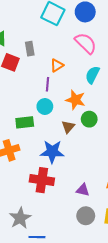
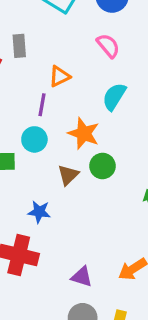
pink semicircle: (86, 43) -> (108, 46), size x0.7
blue star: (52, 152) -> (39, 212), size x0.6

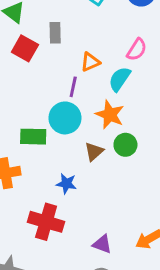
pink semicircle: (108, 46) -> (137, 50), moved, turned 70
cyan semicircle: (114, 97) -> (120, 79), moved
cyan circle: (34, 139) -> (65, 118), size x1.4

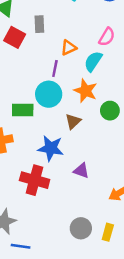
green circle: (125, 145) -> (110, 111), moved
blue star: (66, 184) -> (51, 148), size x1.5
purple triangle: (102, 244) -> (81, 171), moved

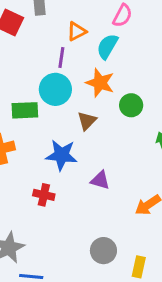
red cross: (35, 180) -> (44, 195), size x0.6
yellow rectangle: (108, 232) -> (139, 267), moved

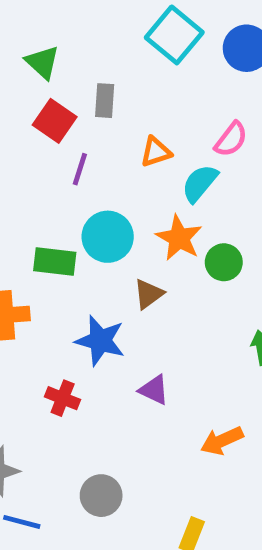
purple line: (61, 58) -> (80, 169), moved
green circle: (131, 105) -> (224, 262), moved
gray circle: (103, 251) -> (101, 496), moved

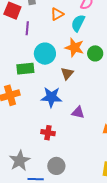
red cross: (63, 398) -> (48, 133), moved
gray circle: (101, 496) -> (56, 166), moved

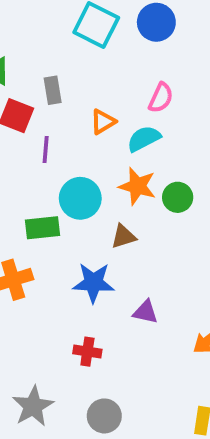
cyan semicircle: (78, 23) -> (144, 139), turned 36
brown triangle: (67, 73) -> (123, 236), turned 32

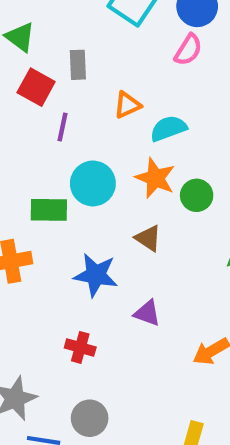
pink semicircle: (161, 98) -> (188, 50), moved
brown triangle: (123, 236) -> (148, 238), moved, turned 44

